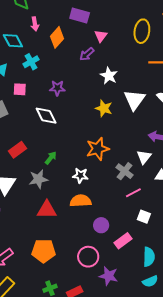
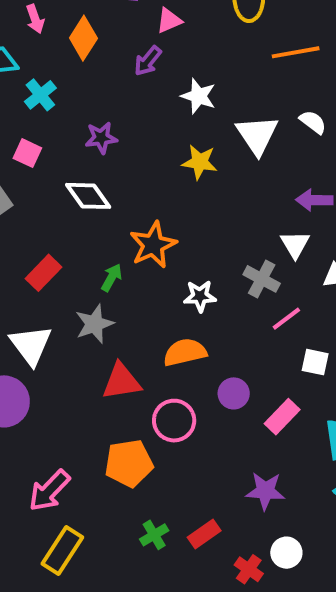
pink triangle: (101, 36) -> (169, 21), turned 40
pink square: (20, 89) -> (27, 153), turned 32
orange star: (98, 149) -> (153, 245), moved
white star: (80, 176) -> (200, 296), moved
pink circle: (88, 257) -> (174, 421), moved

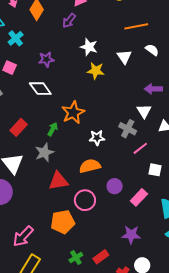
orange line: (296, 52) -> (136, 26), moved
white star: (198, 96) -> (89, 47), moved
white triangle: (257, 135) -> (124, 57), size x0.7

